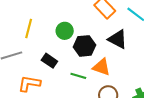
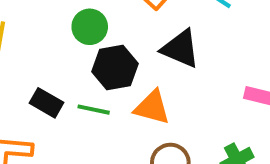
green circle: (65, 31) -> (90, 27), moved
green line: (78, 76) -> (94, 110), moved

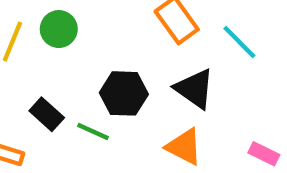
green circle: (90, 27) -> (59, 29), moved
orange triangle: (152, 107) -> (184, 147), moved

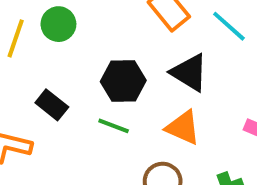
green line: (93, 132) -> (114, 126), moved

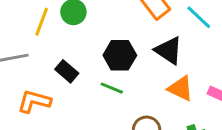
orange triangle: (183, 128) -> (181, 88), moved

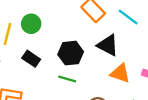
black rectangle: (67, 71) -> (31, 59), moved

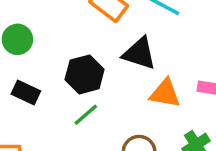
green line: (67, 79) -> (86, 115), turned -48

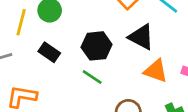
green line: (86, 115) -> (92, 77), turned 65

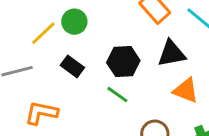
yellow line: (21, 22) -> (43, 33), turned 30
black triangle: (141, 37) -> (172, 54), turned -40

